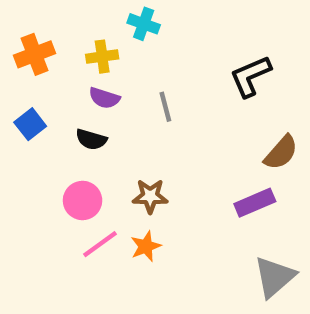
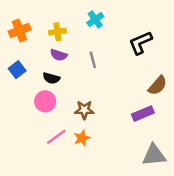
cyan cross: (144, 24) -> (95, 20), moved, turned 35
pink circle: (83, 200) -> (45, 101), moved
gray triangle: (274, 277) -> (154, 155), turned 35

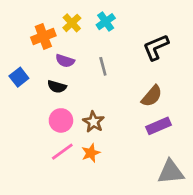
orange cross: (20, 31) -> (43, 36), moved
yellow cross: (57, 32) -> (72, 23), moved, turned -35
brown semicircle: (158, 85) -> (152, 96), moved
pink circle: (45, 101) -> (61, 120), moved
brown star: (84, 110) -> (93, 122), turned 30

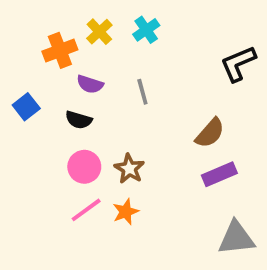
black L-shape: (156, 47) -> (238, 64), moved

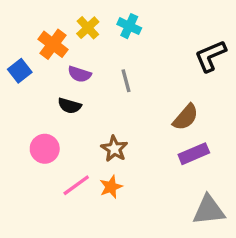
cyan cross: (146, 30) -> (129, 26), turned -30
orange cross: (60, 50) -> (53, 44), turned -32
blue square: (26, 107) -> (20, 71), moved
pink circle: (84, 167) -> (45, 149), moved

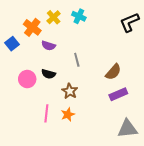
black L-shape: (210, 56) -> (130, 22), moved
gray line: (126, 81) -> (77, 60), moved
black semicircle: (70, 106) -> (48, 74), moved
pink circle: (45, 149) -> (27, 79), moved
pink line: (76, 185) -> (46, 113), turned -48

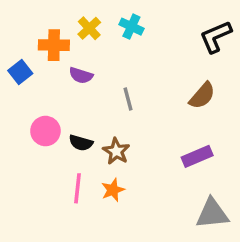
orange cross: (32, 27) -> (54, 45), turned -36
brown semicircle: (113, 72) -> (202, 96), moved
black semicircle: (48, 74) -> (81, 143), moved

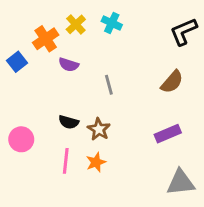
orange cross: (54, 45) -> (46, 39), turned -35
pink circle: (45, 131) -> (21, 139), moved

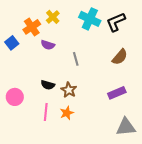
cyan cross: (112, 23) -> (90, 19), moved, size x1.5
black L-shape: (184, 32) -> (116, 22), moved

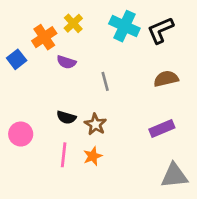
brown semicircle: (120, 57) -> (166, 79), turned -144

